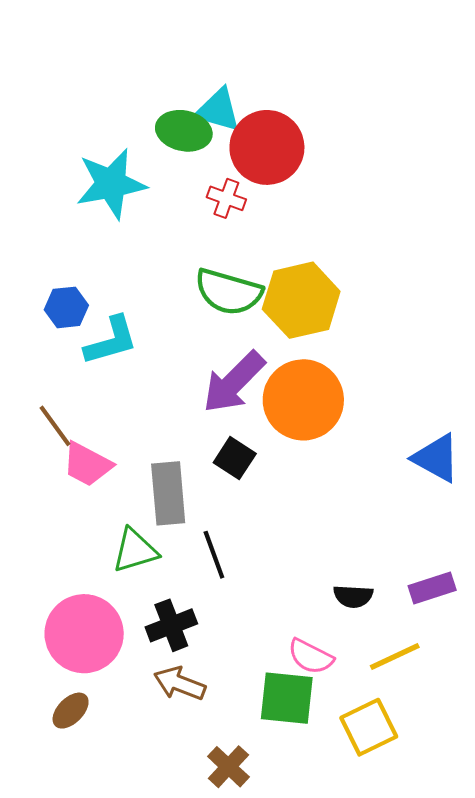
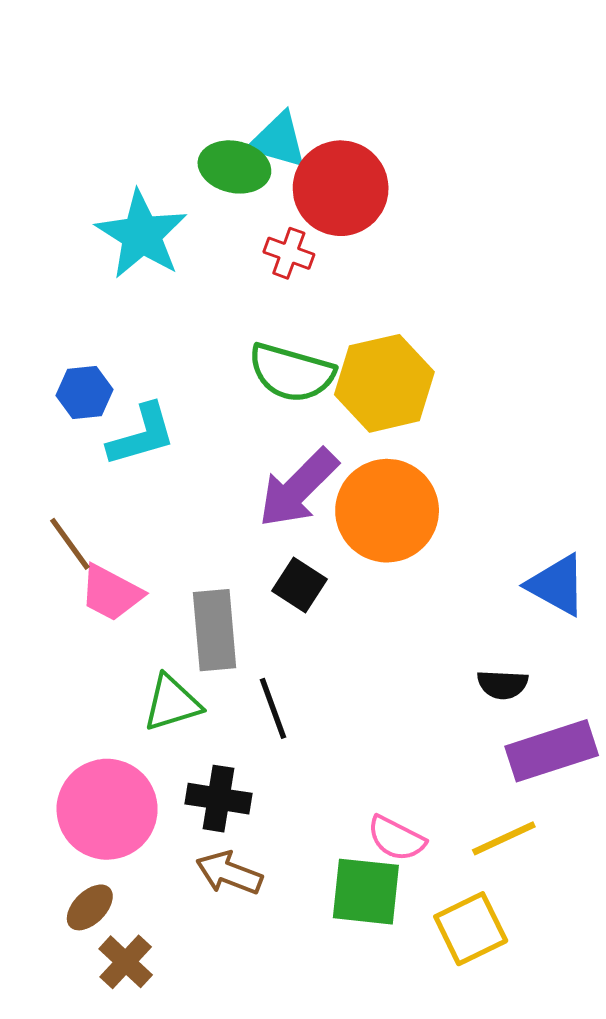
cyan star: (111, 184) -> (142, 235), turned -30
purple rectangle: (432, 588) -> (552, 751), size x1.5
black semicircle: (353, 596) -> (502, 684), moved
black cross: (171, 625) -> (219, 799), turned 30
brown cross: (228, 767) -> (126, 962), moved

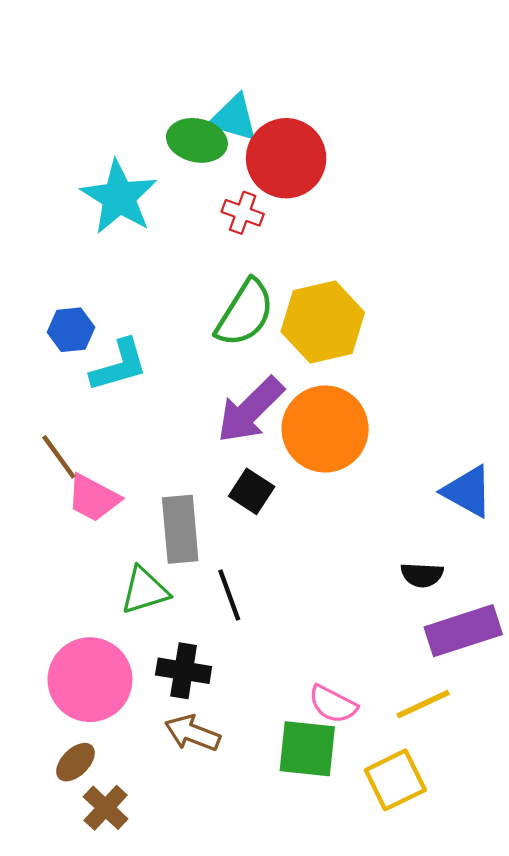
green semicircle: (291, 373) -> (245, 313), turned -74

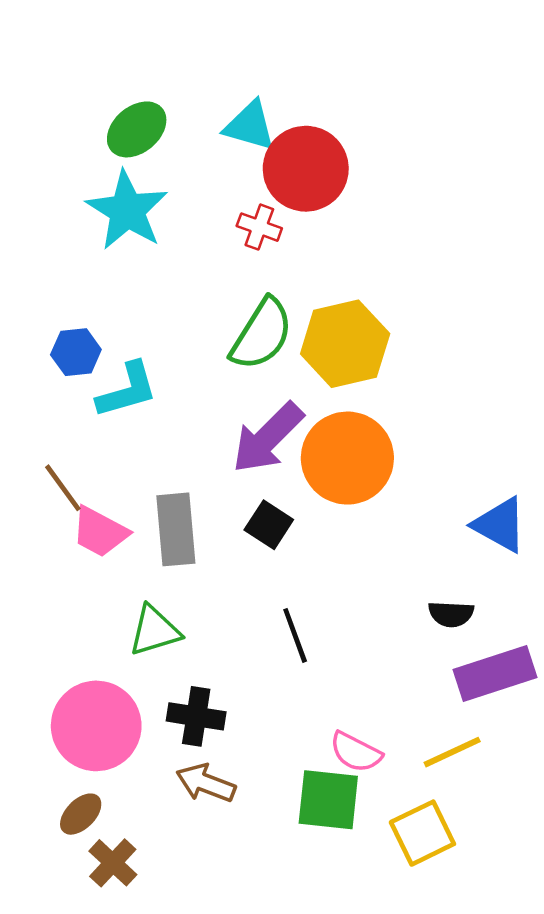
green ellipse: (197, 140) -> (137, 129), moved, turned -52
gray rectangle: (180, 529) -> (176, 529), moved
black line: (229, 595) -> (295, 635), moved

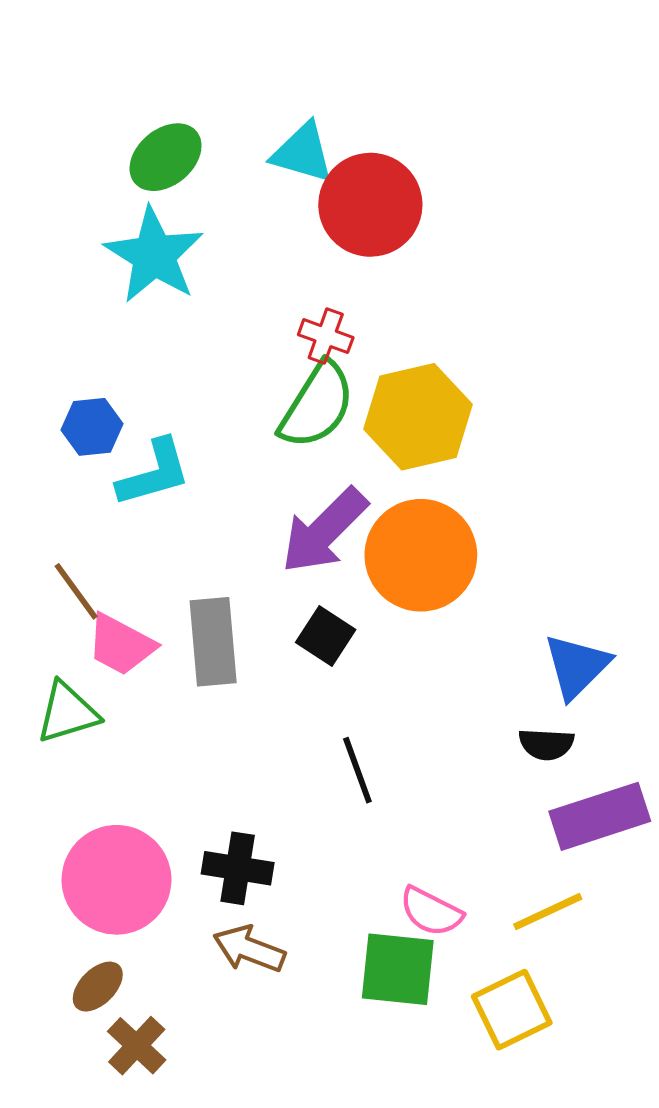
red cross: (259, 227) -> (326, 336), moved
blue triangle: (500, 525) -> (577, 666), moved, turned 46
green triangle: (155, 631) -> (67, 712), moved

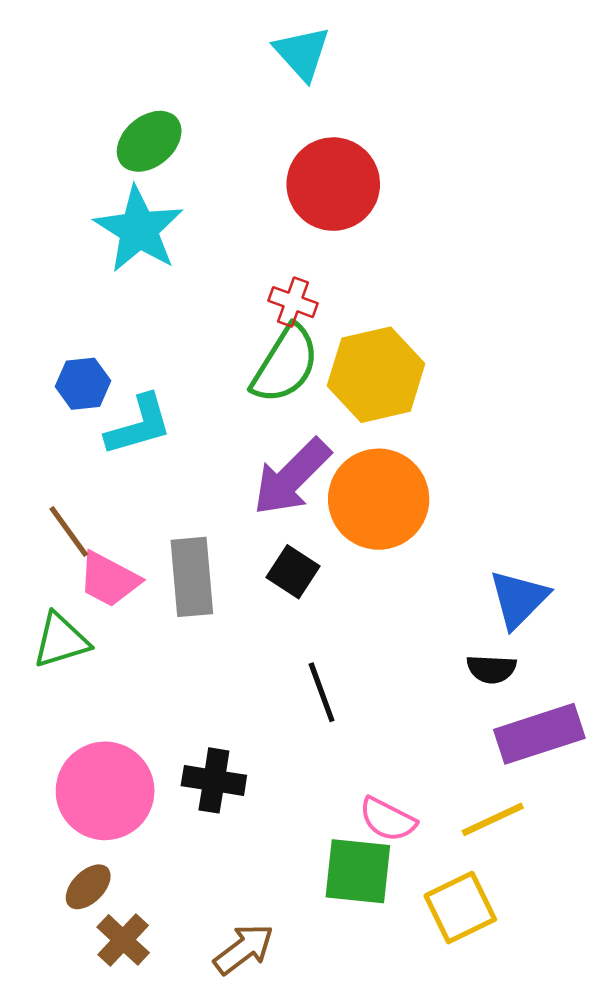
cyan triangle: (303, 153) -> (302, 53), moved, turned 32
brown arrow: (249, 949) -> (244, 949), moved, turned 122

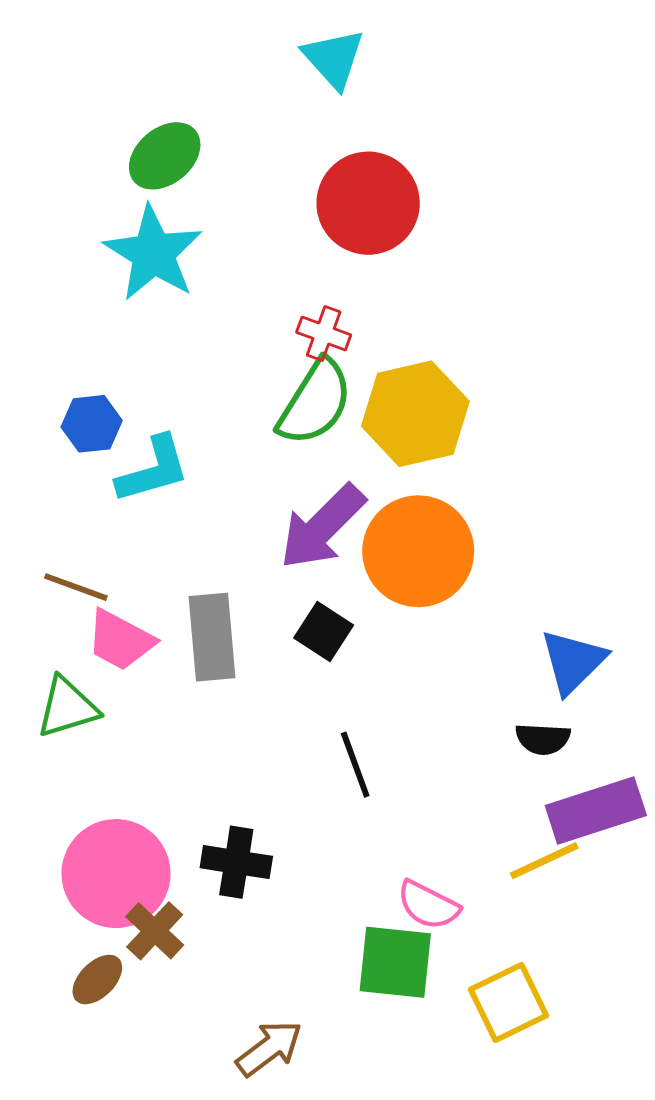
brown line: (69, 532) -> (76, 587), turned -34
yellow line: (493, 819) -> (544, 861), moved
brown cross: (123, 940) -> (155, 931), moved

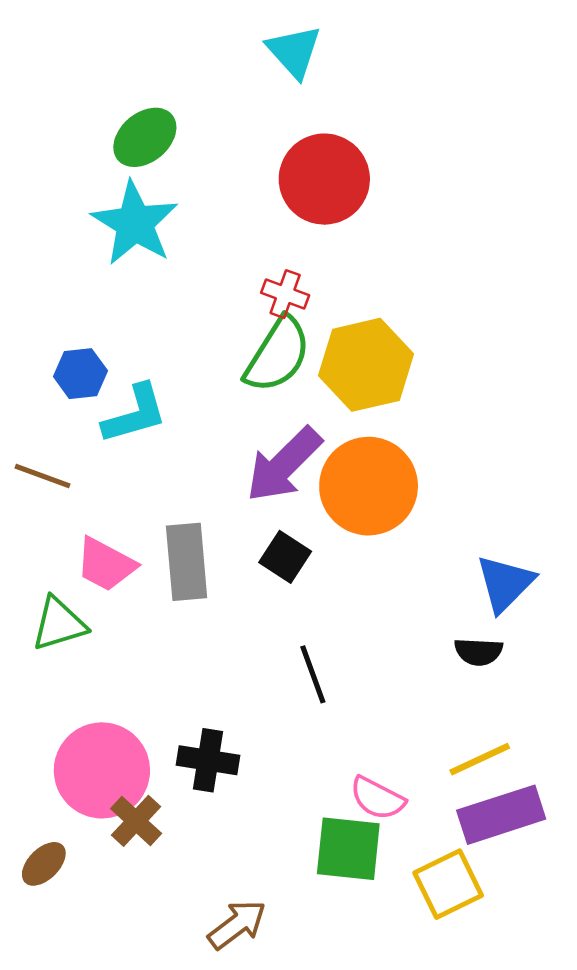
brown line: (76, 587) -> (43, 476), moved
purple rectangle: (596, 811) -> (501, 815), moved
brown ellipse: (97, 980) -> (44, 864), moved

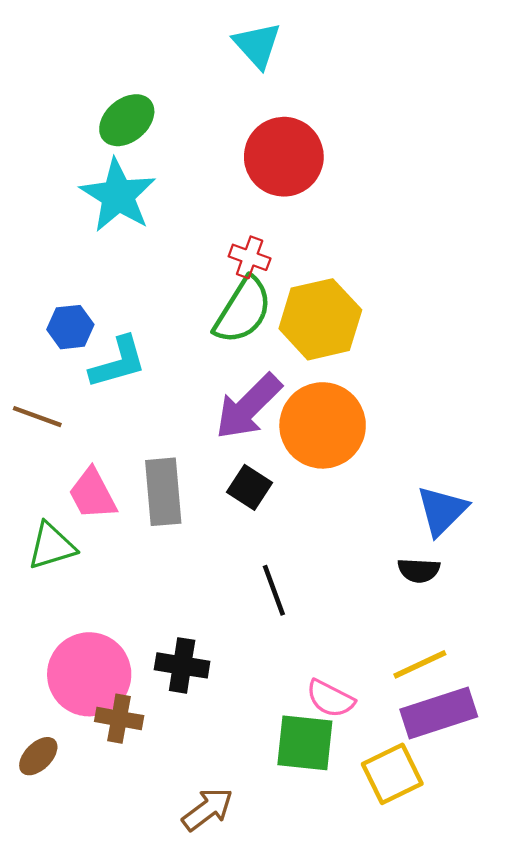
pink trapezoid: (106, 564) -> (92, 494), turned 34
brown cross: (136, 821) -> (119, 719), turned -33

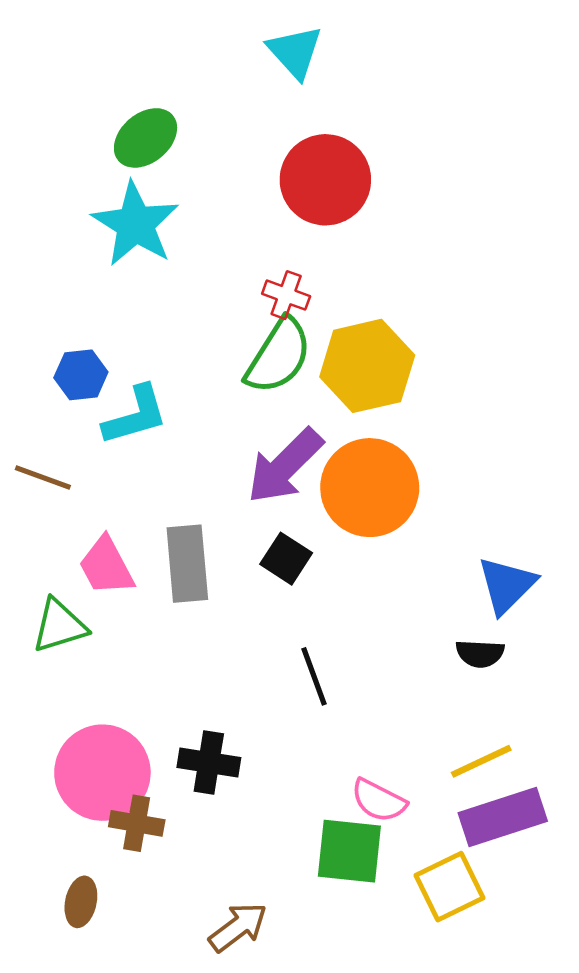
brown ellipse: (38, 756) -> (81, 902), moved, turned -33

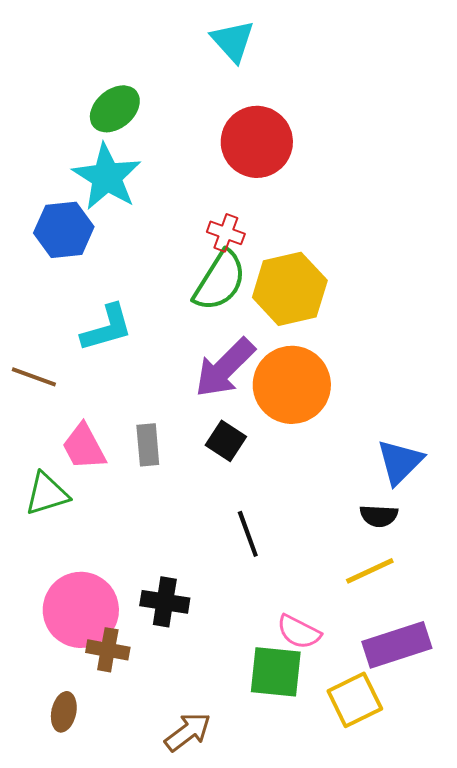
blue hexagon: (81, 375) -> (64, 230), moved, size x1.4
gray rectangle: (187, 564) -> (148, 445), size x0.7
yellow line: (481, 761) -> (370, 571), moved

